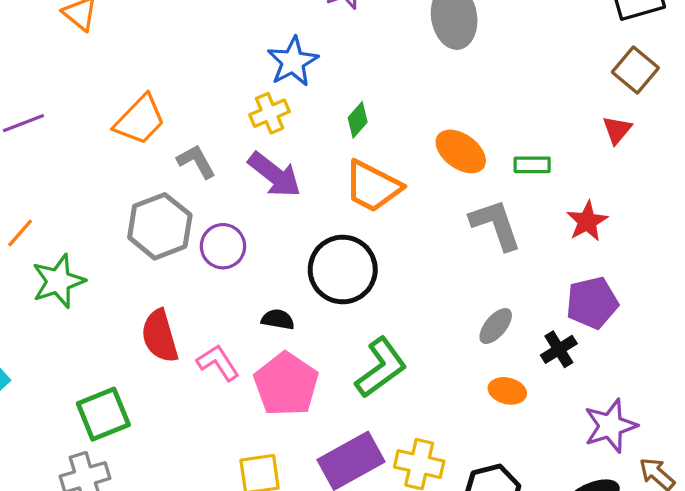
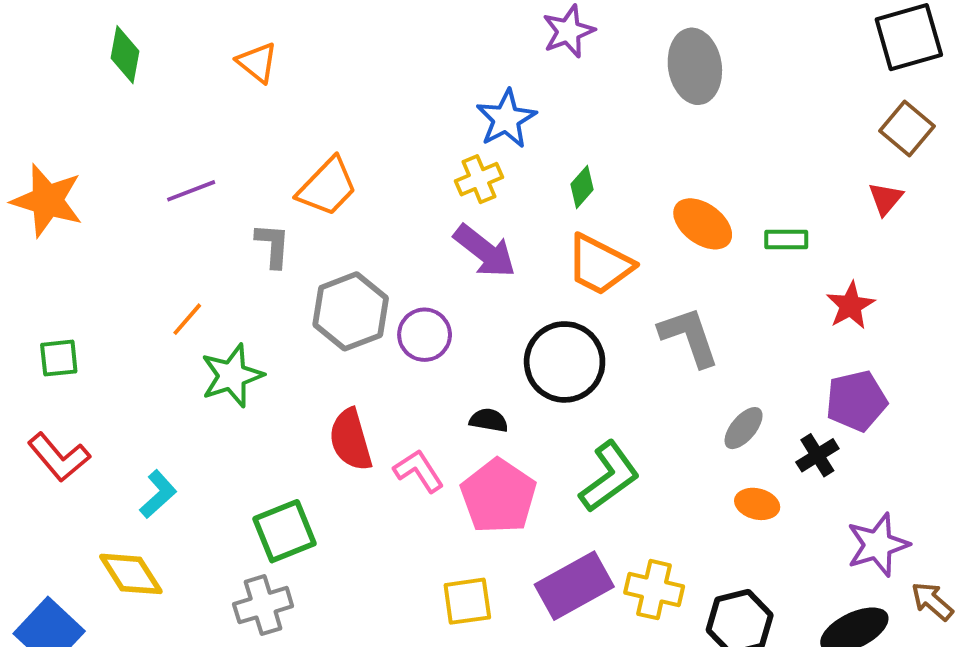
gray L-shape: (196, 161) -> (273, 245), moved, turned 33
gray L-shape: (496, 225) -> (689, 337), moved

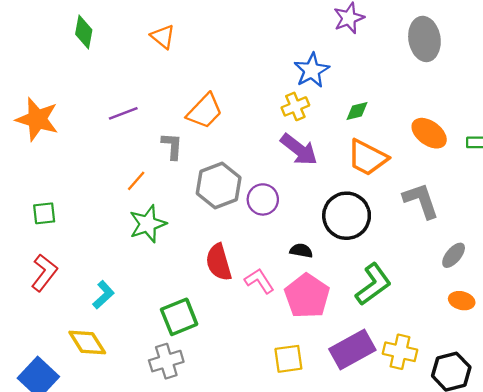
green diamond: (582, 187) -> (357, 111), turned 35
orange line: (187, 319) -> (136, 181), moved
red L-shape: (59, 457) -> (44, 273), turned -102

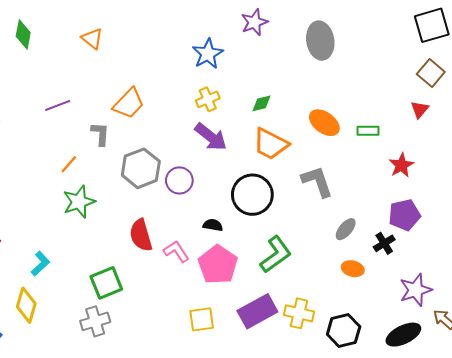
blue star: (312, 70) -> (208, 54), moved
yellow diamond: (87, 342) -> (26, 305), turned 48

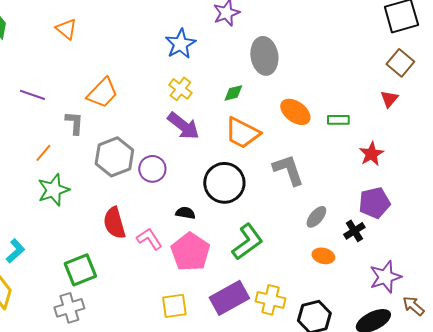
gray ellipse: (320, 41) -> (264, 56), moved
yellow cross: (208, 99) -> (180, 89), turned -30
purple line: (58, 105) -> (32, 95), turned 40

